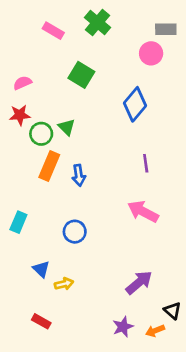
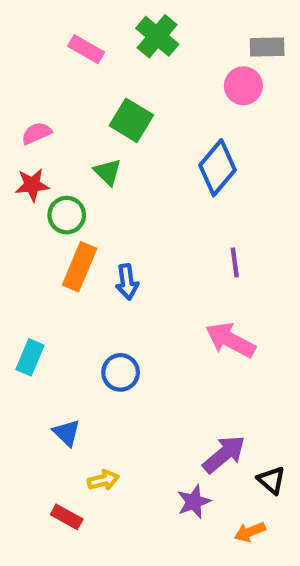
green triangle: (67, 127) -> (108, 172), moved
yellow arrow: (64, 284) -> (103, 480), moved
black triangle: (172, 311) -> (271, 480), moved
purple star: (123, 327) -> (194, 502), moved

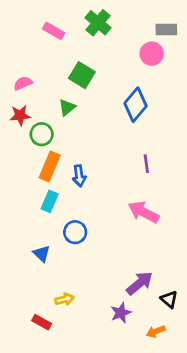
green triangle: (108, 172) -> (67, 107), turned 36
cyan rectangle: (30, 357) -> (50, 201), moved
blue triangle: (67, 433) -> (42, 254), moved

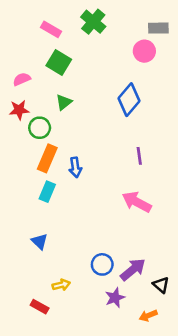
green square: (82, 75) -> (59, 63), moved
blue circle: (75, 232) -> (102, 264), moved

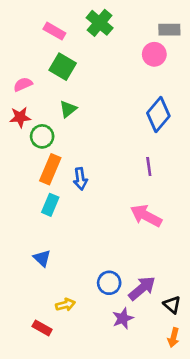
blue diamond: (129, 100) -> (158, 114), moved
orange arrow: (148, 316) -> (173, 338), moved, turned -54

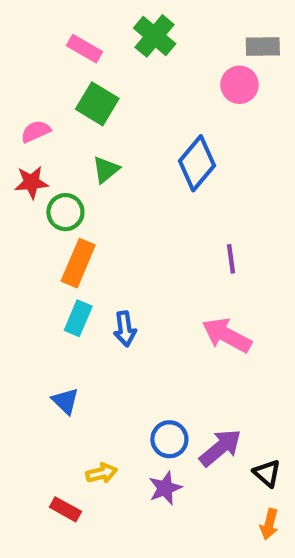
blue diamond: (158, 114) -> (197, 163), moved
blue arrow: (80, 179) -> (125, 329), moved
purple star: (123, 318) -> (165, 488), moved

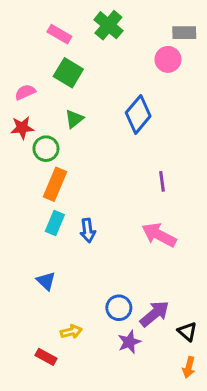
purple star: (165, 488) -> (129, 342), moved

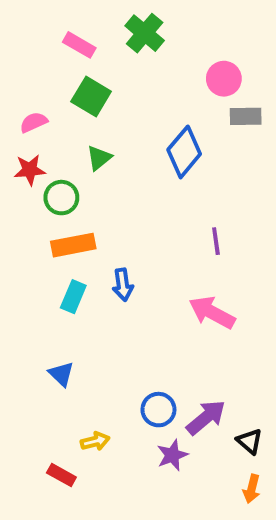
gray rectangle: (184, 33) -> (246, 116), moved
orange rectangle: (55, 184) -> (73, 245), turned 56
blue arrow: (88, 230) -> (123, 285), moved

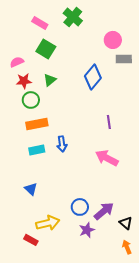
red star: (30, 170) -> (24, 81), moved
cyan rectangle: (73, 297) -> (37, 150), turned 56
yellow arrow: (95, 441) -> (48, 223), size x1.6
orange arrow: (252, 489) -> (127, 247), turned 144

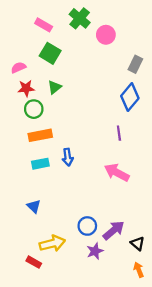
pink circle: (113, 40) -> (106, 35), moved
gray rectangle: (124, 59) -> (135, 64), turned -63
blue diamond: (93, 77) -> (130, 97), moved

